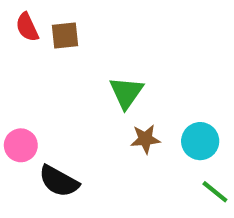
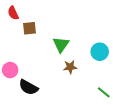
brown square: (65, 36) -> (29, 28), moved
cyan circle: (200, 141) -> (100, 52), moved

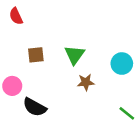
brown square: (29, 28) -> (36, 55), moved

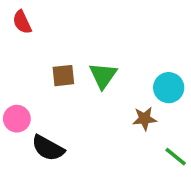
brown square: (36, 55) -> (63, 76), moved
brown star: (86, 82) -> (145, 119), moved

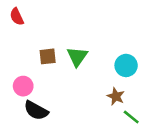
pink circle: (17, 119) -> (23, 86), moved
brown star: (145, 119) -> (116, 96), moved, turned 30

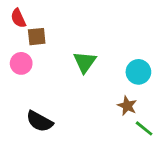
brown square: (48, 56) -> (37, 37), moved
pink circle: (23, 86) -> (21, 63), moved

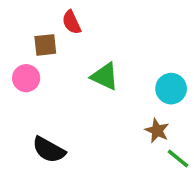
red semicircle: (18, 18) -> (72, 22), moved
green triangle: (85, 62) -> (105, 76), turned -40

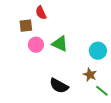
pink circle: (26, 78) -> (36, 45), moved
black semicircle: (49, 150) -> (59, 86), moved

